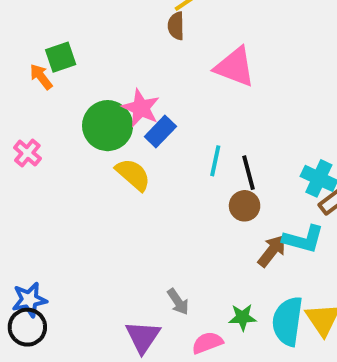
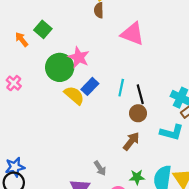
green square: (61, 57) -> (43, 29), moved, turned -30
blue rectangle: (160, 131) -> (90, 86), moved
brown arrow: (272, 251) -> (131, 141), moved

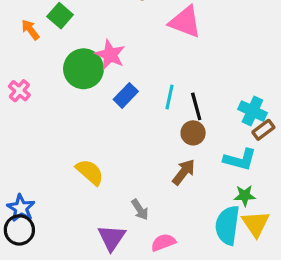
yellow semicircle: (74, 95) -> (90, 172), moved
blue star: (15, 167) -> (21, 208), turned -30
green star: (137, 177) -> (245, 196), moved

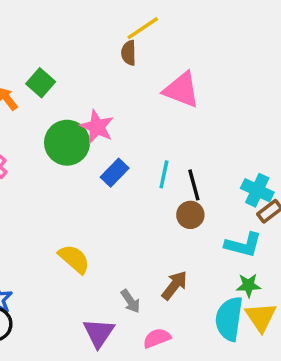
brown arrow: (184, 172) -> (174, 285), moved

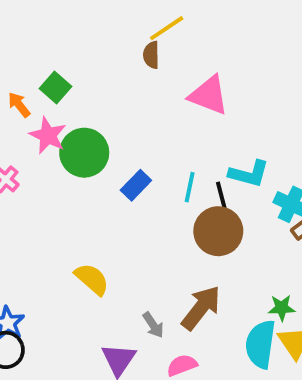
pink star: (97, 127) -> (48, 135), moved
brown circle: (190, 215) -> (218, 231), size x1.6
cyan L-shape: (243, 245) -> (249, 174), moved
brown arrow: (174, 285) -> (201, 308), size x1.4

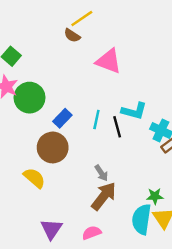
brown semicircle: (151, 55) -> (72, 35), turned -56
brown circle: (218, 231) -> (53, 147), moved
gray arrow: (153, 325) -> (101, 173), moved

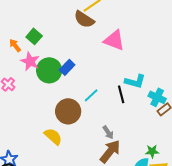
brown semicircle: (72, 35) -> (84, 19), size x1.5
blue rectangle: (62, 118) -> (67, 67), moved
cyan line: (96, 119) -> (91, 95), moved, turned 35

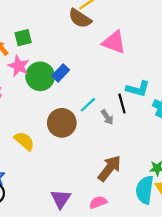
green square: (34, 36) -> (23, 38), turned 35
gray arrow: (108, 132) -> (107, 117), moved
yellow semicircle: (53, 136) -> (24, 141), moved

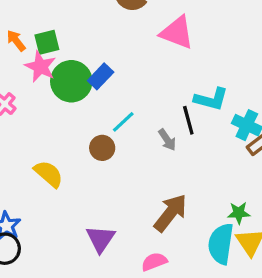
green square: (23, 38) -> (47, 42), moved
cyan line: (88, 105) -> (123, 122), moved
brown circle: (62, 123) -> (102, 148), size x0.6
purple triangle: (61, 199) -> (101, 239), moved

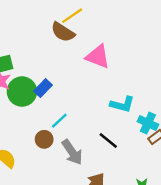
black line: (188, 120) -> (108, 141), moved, turned -36
gray arrow: (167, 140) -> (72, 152), moved, size x1.6

